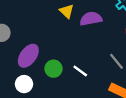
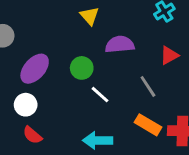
purple semicircle: (91, 19) -> (120, 44), moved
green circle: (53, 69) -> (82, 68), moved

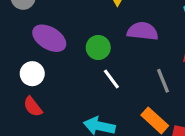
purple ellipse: (35, 69) -> (49, 38), turned 68

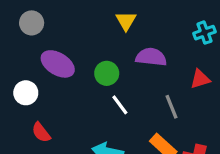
white circle: (32, 74) -> (26, 93), moved

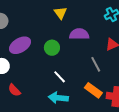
purple ellipse: (58, 64) -> (20, 45), turned -55
white line: (120, 105) -> (60, 77), moved

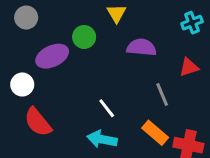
green circle: (52, 48) -> (84, 37), moved
red semicircle: (14, 90) -> (38, 122), size x1.5

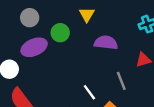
gray circle: (26, 17) -> (30, 18), moved
white line: (107, 108) -> (89, 92), moved

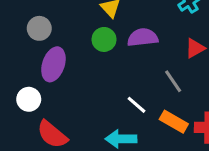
green circle: (60, 33) -> (104, 39), moved
purple ellipse: (34, 47) -> (53, 64), turned -35

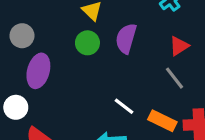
purple semicircle: (143, 37) -> (126, 38), turned -64
gray line: (173, 81) -> (175, 78), moved

